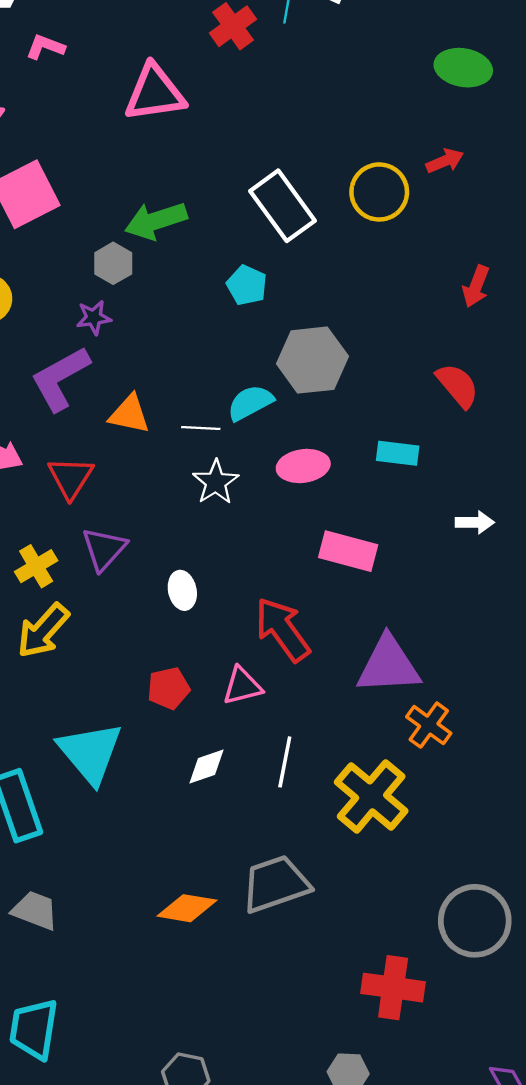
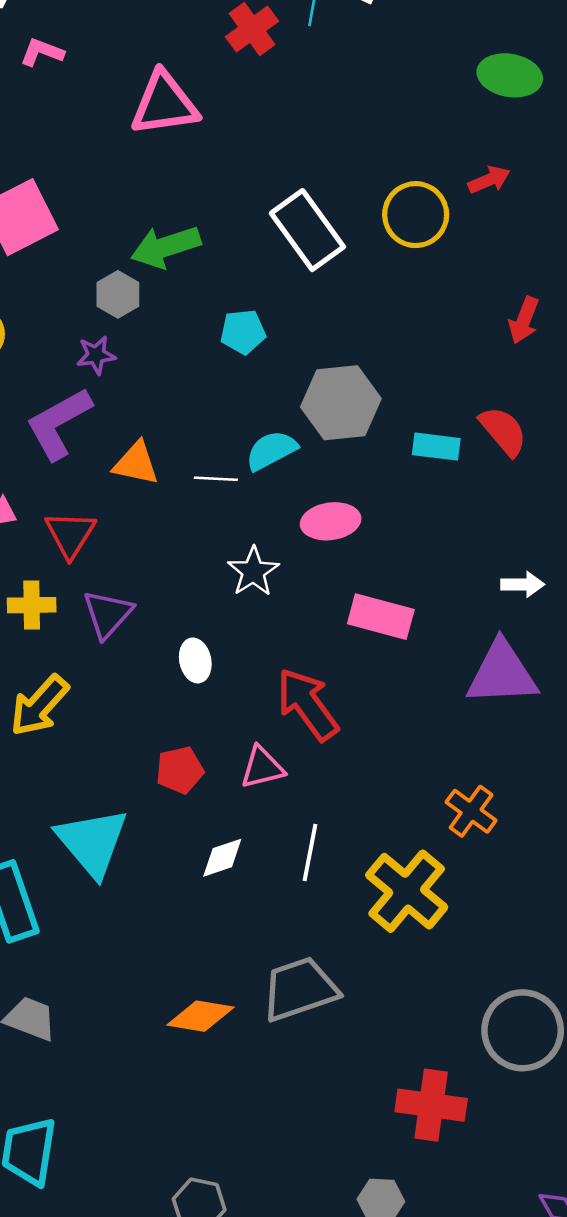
cyan pentagon: (247, 285) -> (243, 332), moved, turned -30
cyan rectangle: (398, 453) -> (436, 447), moved
white star: (216, 482) -> (253, 572), moved
yellow cross: (36, 566) -> (32, 605), moved, turned 30
purple triangle: (388, 665) -> (502, 673), moved

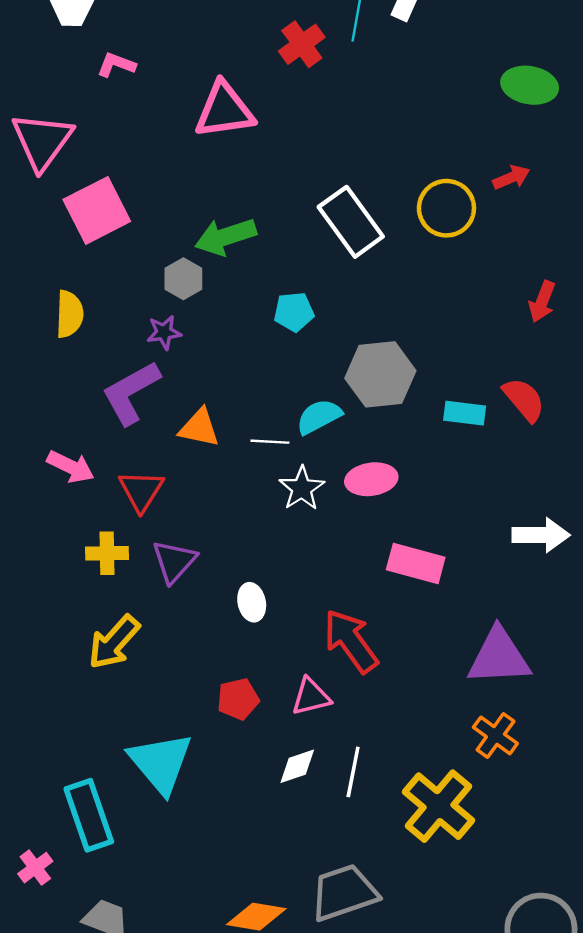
white star: (253, 572) -> (302, 488), moved
white arrow: (523, 584) -> (541, 535), size x1.5
purple triangle: (502, 673) -> (499, 657), moved
white diamond: (222, 858) -> (297, 766), moved

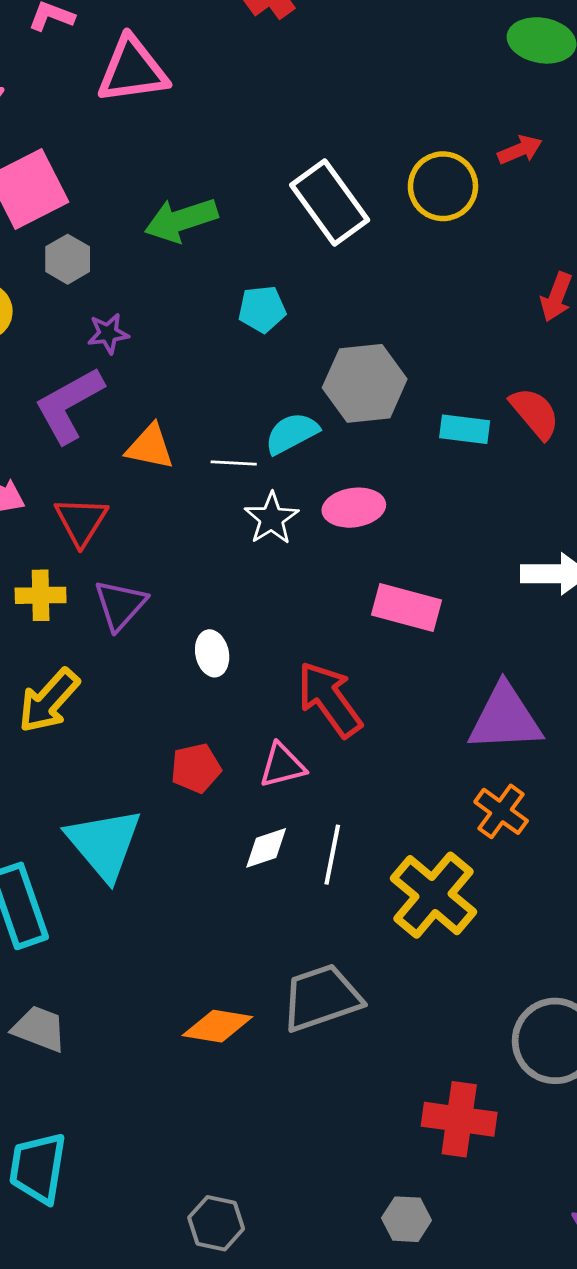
pink triangle: (224, 110) -> (132, 70), moved
gray hexagon: (183, 279) -> (68, 259), moved

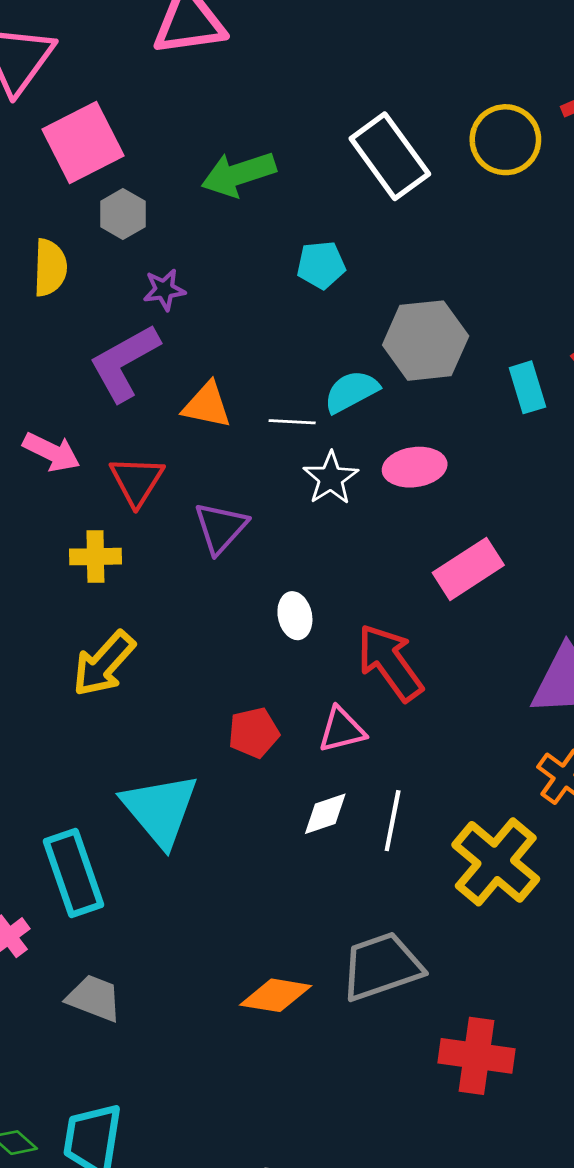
cyan rectangle: (465, 429) -> (527, 387), turned 66
purple triangle: (120, 605) -> (221, 528), moved
pink rectangle: (407, 608) -> (468, 569), turned -48
white ellipse: (212, 653) -> (295, 616), moved
red cross: (459, 1119) -> (477, 1056), moved

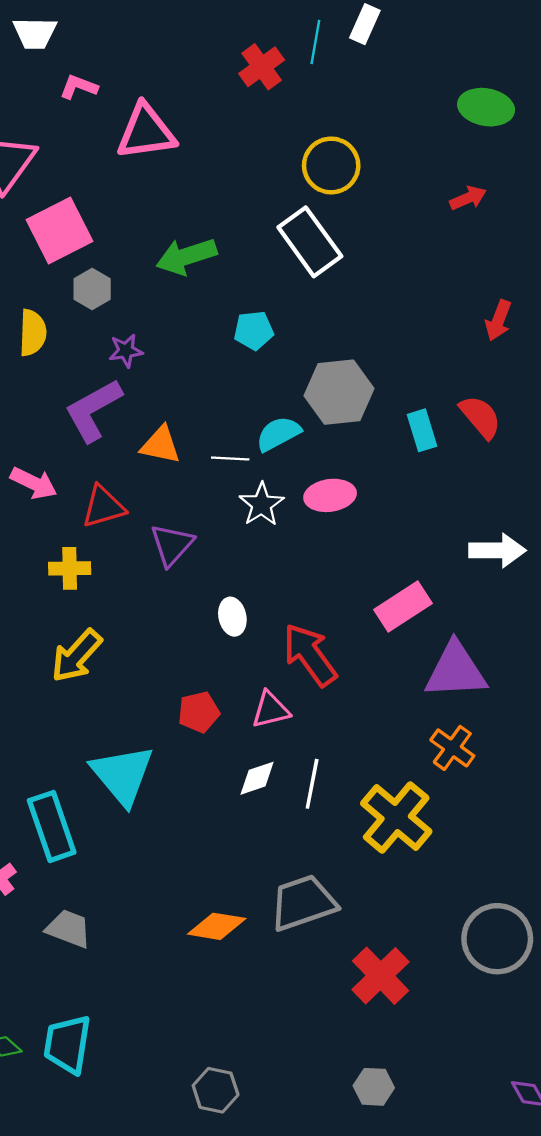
yellow circle: (505, 140) -> (331, 165), moved
red triangle: (137, 481) -> (103, 507), turned 42
pink rectangle: (468, 569) -> (403, 607), moved
red cross: (477, 1056) -> (381, 976), turned 38

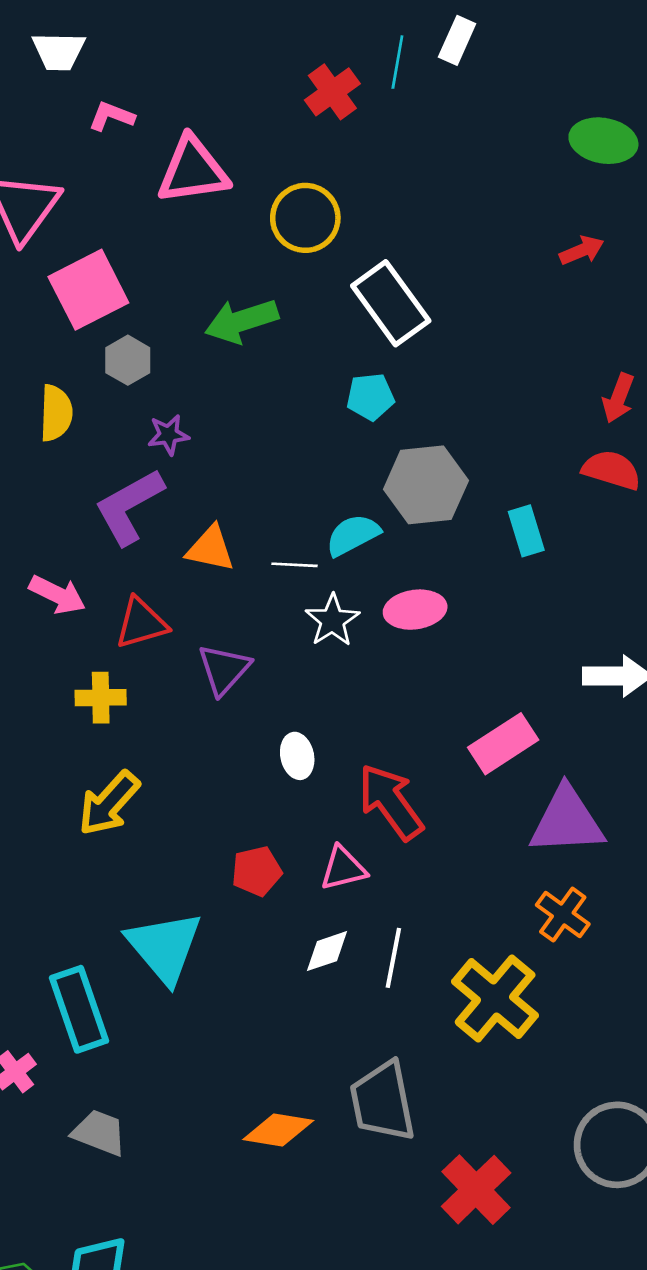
yellow circle: (331, 165) -> (305, 218), moved
cyan pentagon: (254, 330) -> (370, 397), moved
red semicircle: (480, 417) -> (612, 470), moved, turned -33
gray trapezoid: (303, 903) -> (383, 1101), turned -82

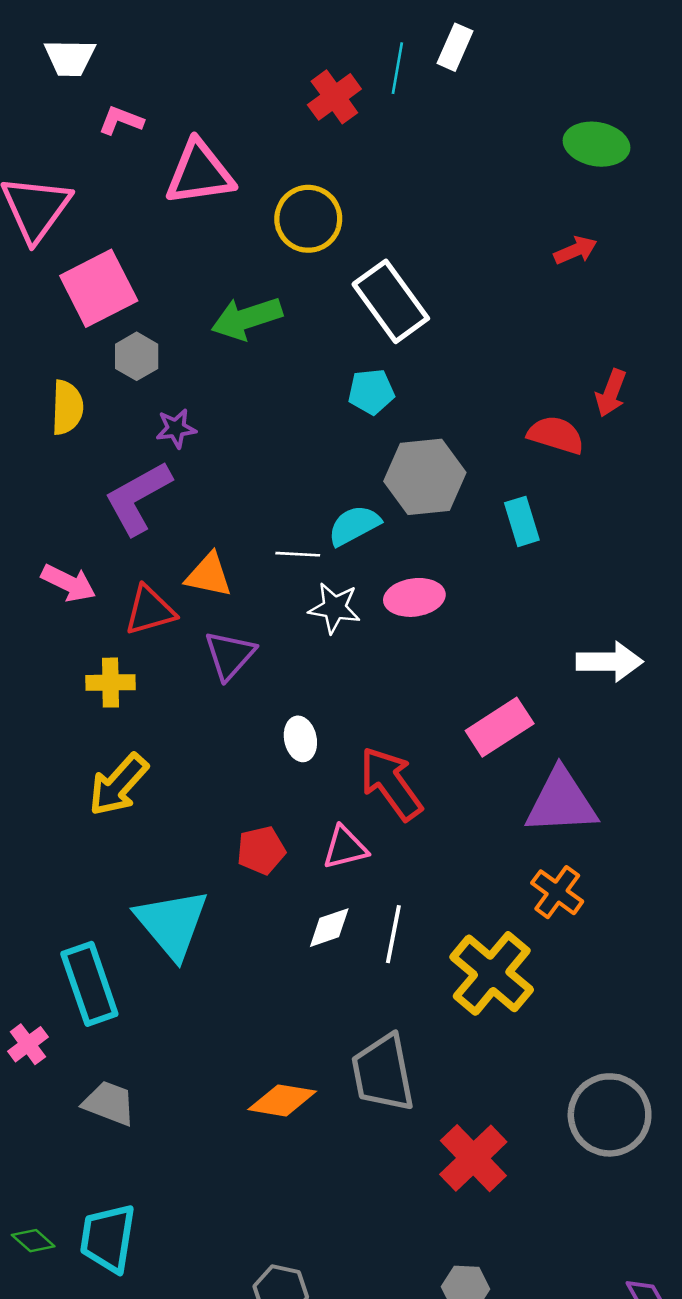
red semicircle: (612, 470) -> (556, 435), moved
orange triangle: (210, 549) -> (209, 575), moved
white star: (332, 620) -> (334, 608), turned -30

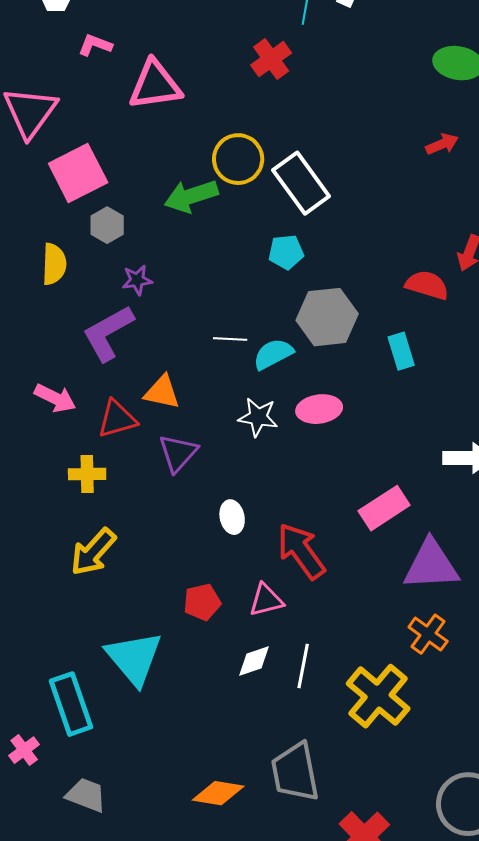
red cross: (334, 97) -> (271, 59), moved
yellow circle: (308, 219) -> (238, 159), moved
white line: (298, 554) -> (230, 339), moved

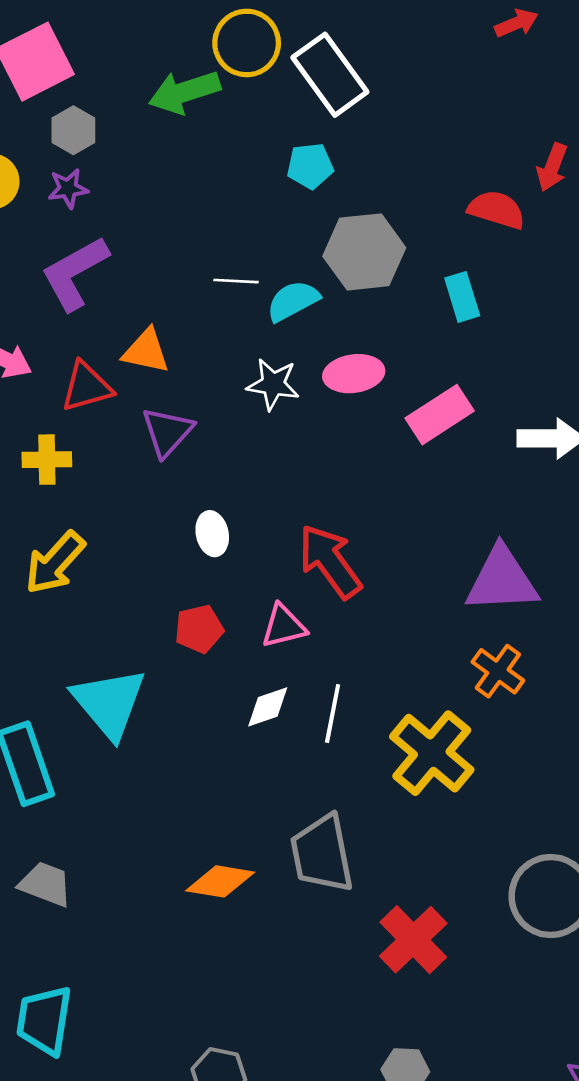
purple star: (137, 280) -> (68, 188), moved
pink rectangle: (384, 508) -> (440, 415), moved
white ellipse: (232, 517) -> (212, 534), moved

